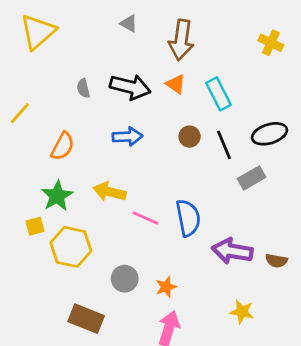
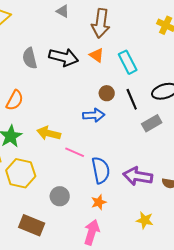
gray semicircle: (83, 88) -> (30, 58), size x1.5
blue arrow: (127, 137) -> (94, 115), moved
blue semicircle: (188, 218) -> (101, 170), moved
orange star: (166, 287) -> (99, 202), moved

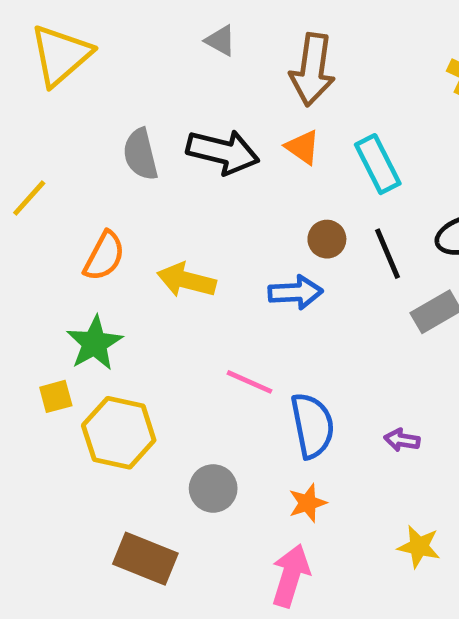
yellow arrow: (49, 133) -> (187, 280), moved
purple arrow: (138, 176) -> (402, 440), size x0.5

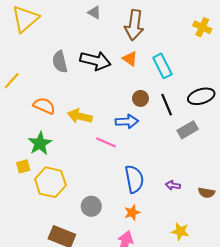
orange semicircle: (104, 256) -> (44, 106), turned -95
pink line: (249, 382) -> (106, 142), moved

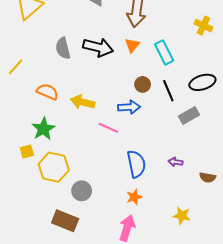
yellow cross: (202, 27) -> (203, 26), moved
orange triangle: (130, 59) -> (132, 45), turned 35
purple arrow: (173, 185) -> (176, 162), moved
gray circle: (91, 206) -> (82, 191), moved

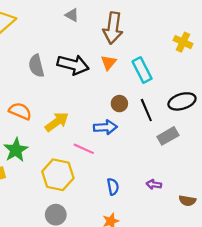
yellow arrow: (83, 102) -> (57, 122), turned 130
blue semicircle: (136, 164) -> (113, 187), size x0.6
yellow hexagon: (54, 167) -> (58, 175), moved

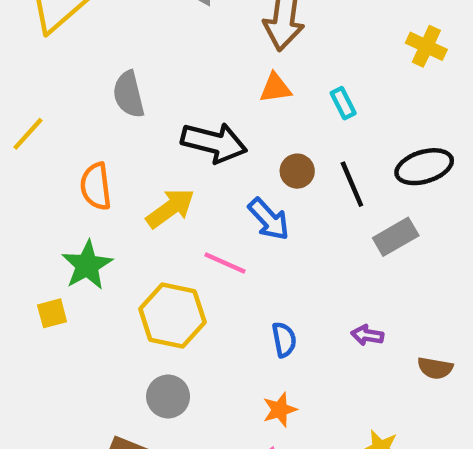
orange triangle: (109, 63) -> (275, 88), turned 42
black arrow: (73, 65) -> (214, 143), moved
cyan rectangle: (142, 70) -> (343, 103), size x0.6
orange semicircle: (20, 111) -> (96, 186), turned -120
blue arrow: (105, 127) -> (269, 219), turned 50

